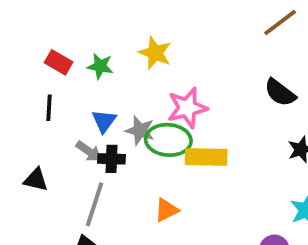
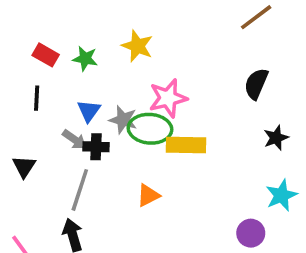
black semicircle: (280, 93) -> (256, 84), turned 76
black triangle: (36, 180) -> (24, 167), turned 50

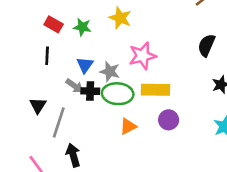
green ellipse: (150, 129) -> (118, 94), moved
gray line: (80, 190) -> (59, 122), moved
purple circle: (251, 233) -> (169, 120), moved

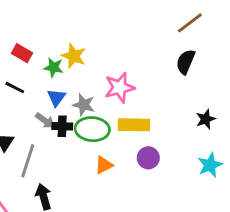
yellow star: (120, 18) -> (74, 56), moved
green star: (82, 27) -> (54, 67), moved
black semicircle: (206, 45) -> (186, 62), moved
black line: (47, 56) -> (15, 88), turned -66

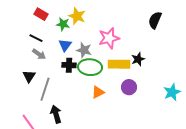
black star: (206, 119) -> (138, 59), moved
gray arrow: (45, 121) -> (39, 54), moved

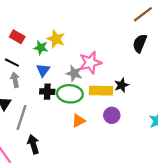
gray star: (84, 50) -> (74, 73), moved
gray arrow: (39, 54) -> (15, 80), turned -136

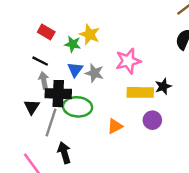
gray star: (74, 73) -> (94, 73), moved
black cross: (47, 92) -> (58, 94), moved, size x1.5
green ellipse: (70, 94) -> (78, 107), moved

